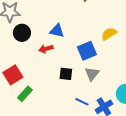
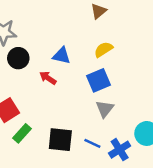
yellow semicircle: (109, 34) -> (104, 49), moved
red arrow: (46, 49) -> (48, 78), turned 48
black square: (66, 74) -> (60, 140), moved, size x1.5

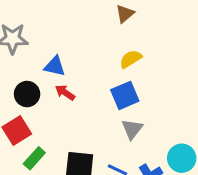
blue triangle: (62, 56) -> (55, 66), moved
black circle: (18, 58) -> (27, 94), moved

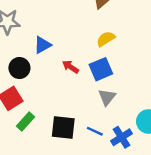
blue triangle: (55, 66) -> (43, 45), turned -42
red arrow: (65, 93) -> (70, 67), moved

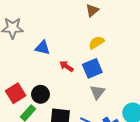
blue triangle: (43, 45) -> (43, 48), turned 42
black circle: (19, 68) -> (40, 94), moved

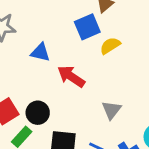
red arrow: (66, 66) -> (71, 76), size x1.5
blue square: (92, 68) -> (87, 27), moved

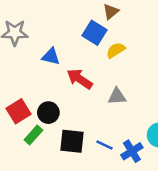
blue square: (87, 27) -> (95, 33), turned -35
gray triangle: (111, 110) -> (117, 96), moved, turned 48

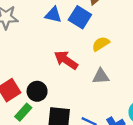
yellow semicircle: (116, 50) -> (101, 44), moved
blue triangle: (51, 56) -> (53, 15), moved

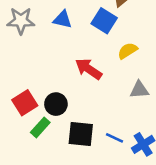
blue triangle: (53, 15) -> (62, 19), moved
gray triangle: (101, 76) -> (139, 90), moved

